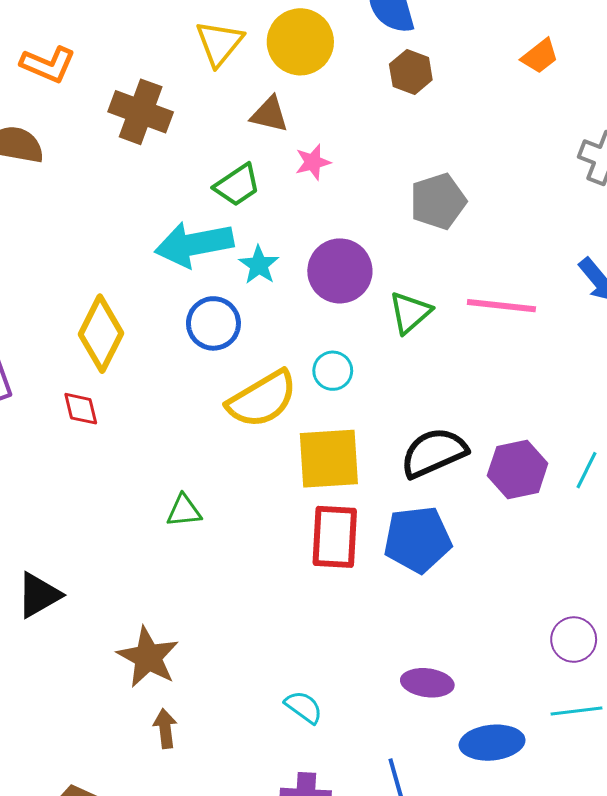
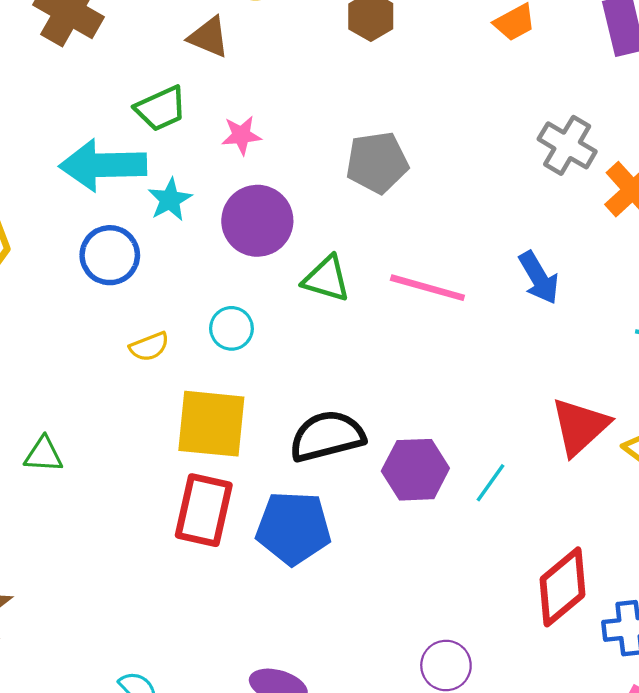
pink star: (313, 162) -> (241, 135), moved
green triangle: (410, 313) -> (326, 279), turned 48
yellow semicircle: (262, 399) -> (149, 347), size x0.5

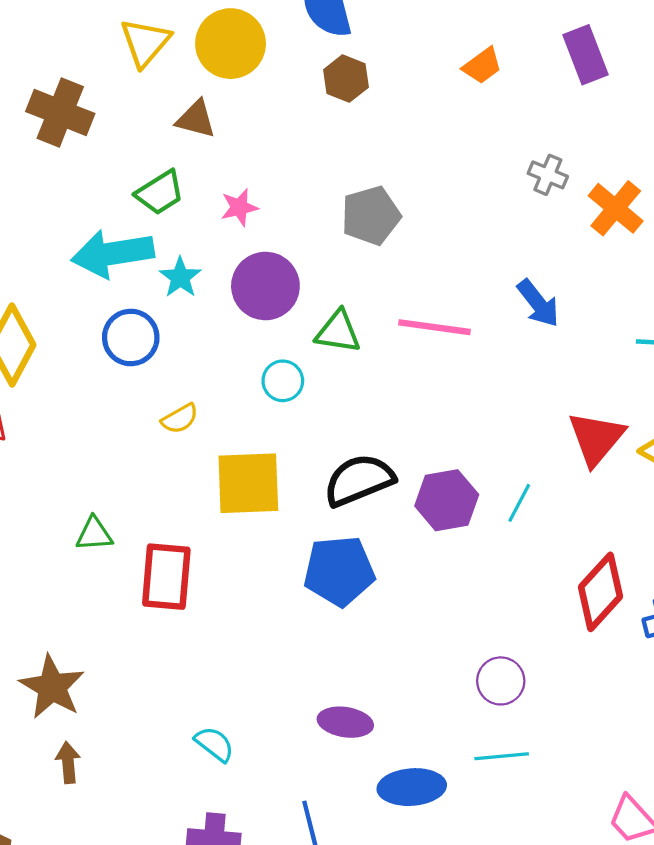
gray cross: (567, 145) -> (548, 175), size x0.7
cyan circle: (231, 328) -> (283, 381), moved
red rectangle: (204, 510) -> (166, 577), moved

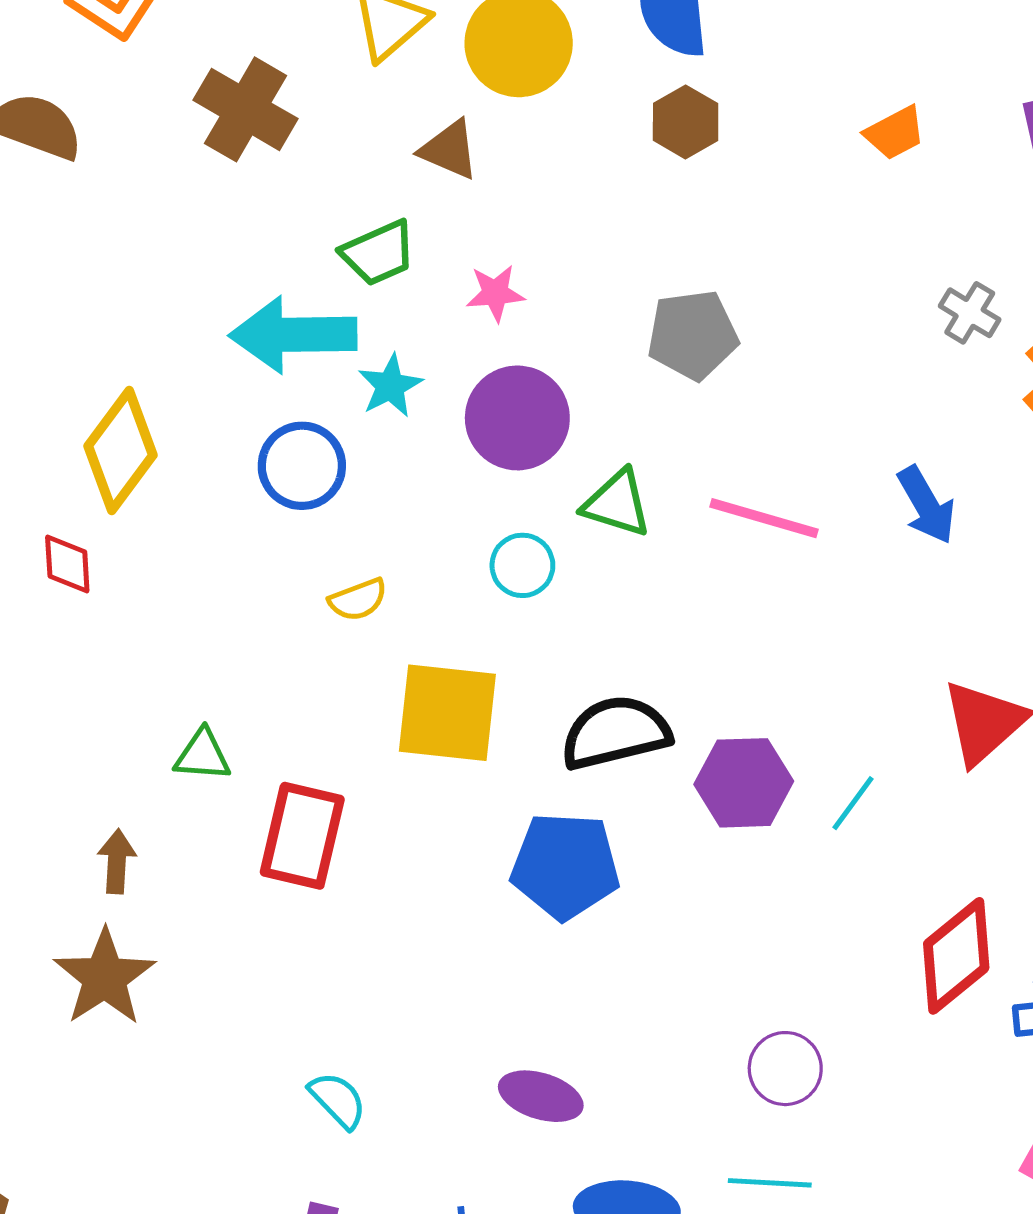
brown arrow: (68, 763) -> (117, 861), moved

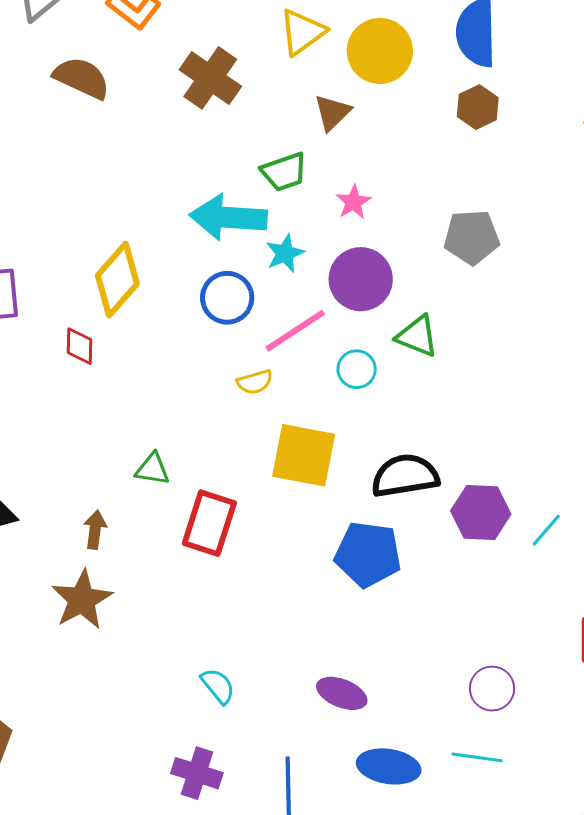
brown triangle: (449, 150) -> (332, 112), turned 48
pink star: (495, 293) -> (353, 202), turned -30
pink line: (764, 518) -> (295, 331), moved, turned -54

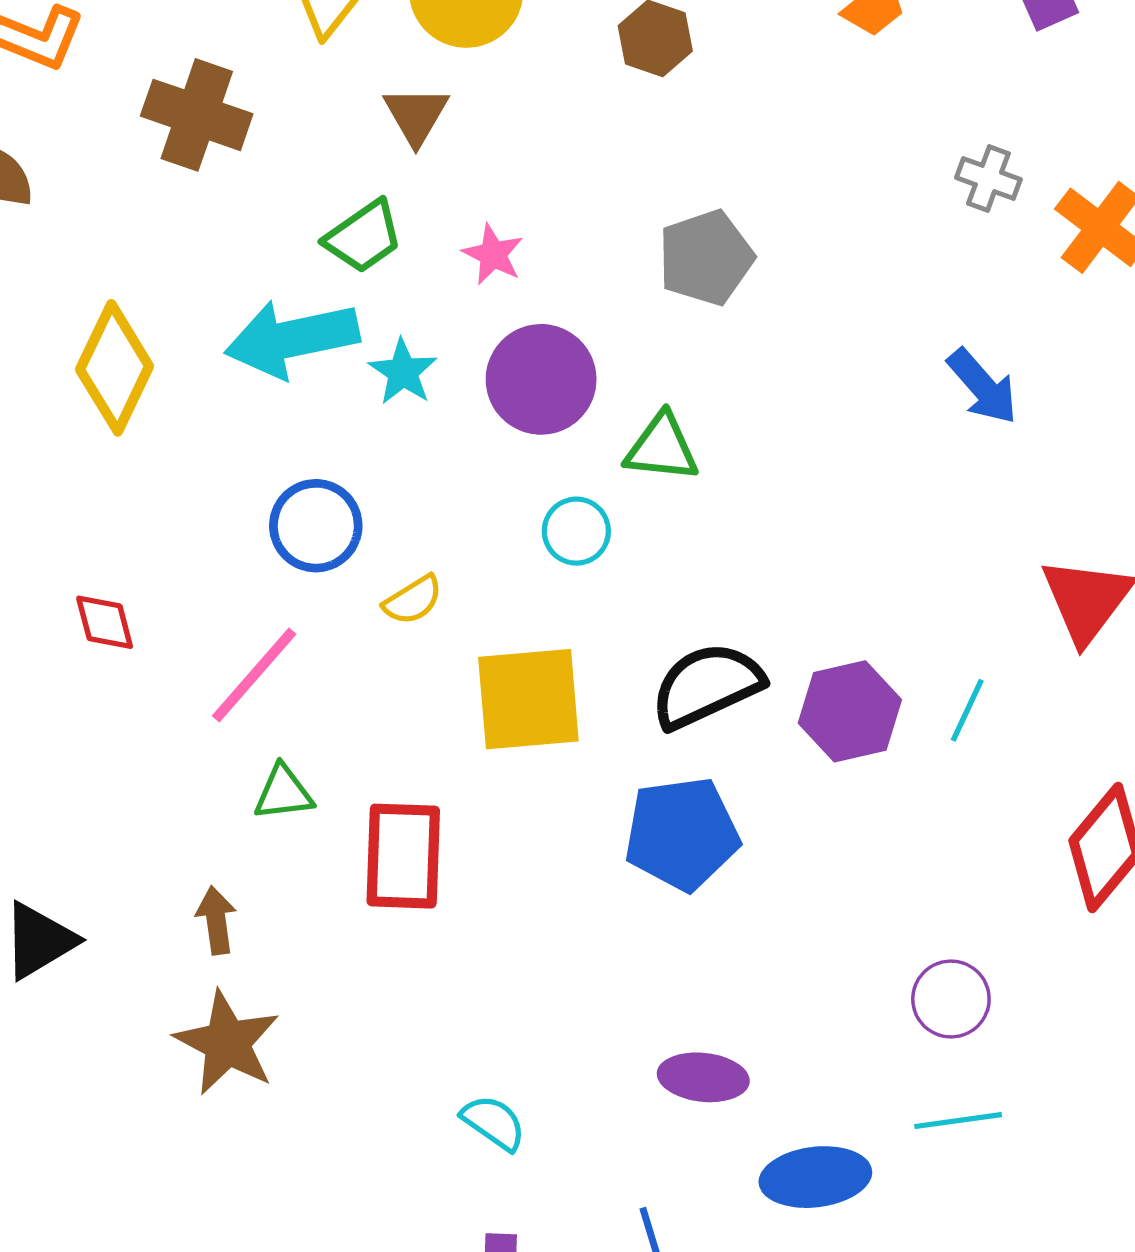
yellow diamond: (117, 280) -> (115, 368), moved
blue circle: (227, 298) -> (316, 526), moved
pink line: (295, 331) -> (254, 675), moved

